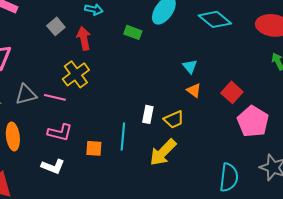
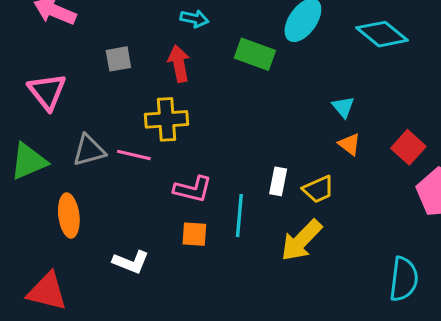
gray square: (56, 26) -> (118, 59), moved, turned 30
green rectangle: (133, 32) -> (255, 54), size x1.4
yellow cross: (76, 74) -> (166, 119), turned 32
pink L-shape: (60, 132) -> (193, 189), moved

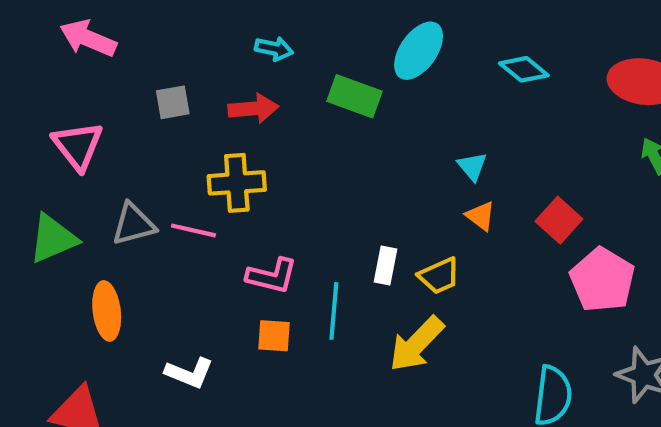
cyan diamond: (382, 34) -> (524, 69), size x0.7
red arrow: (179, 64) -> (253, 109), turned 96

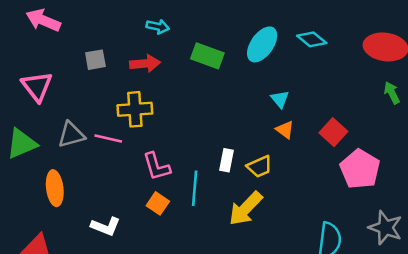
cyan ellipse: (419, 51) -> (262, 44), moved
pink L-shape: (272, 276) -> (157, 167), turned 60
orange square: (274, 336) -> (158, 203), turned 30

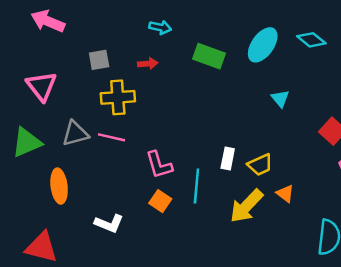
red arrow: (145, 63) -> (148, 64), size x0.7
yellow cross: (135, 109) -> (118, 97), moved
orange triangle: (285, 130) -> (285, 194), moved

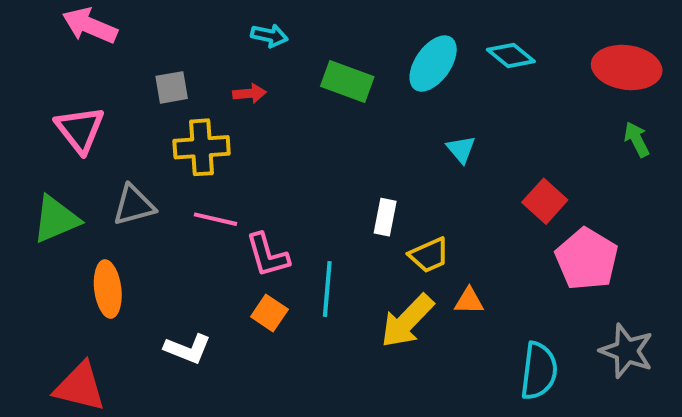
pink line: (112, 137) -> (216, 219), moved
white rectangle: (228, 159) -> (385, 217), moved
orange triangle: (285, 194) -> (469, 301), turned -36

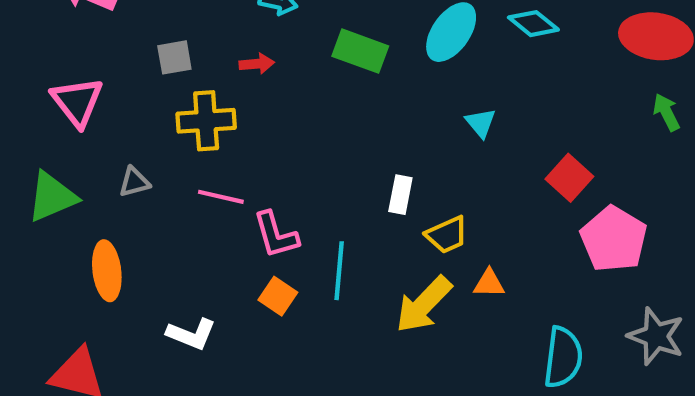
gray triangle: (134, 205) -> (134, 182), size x0.7

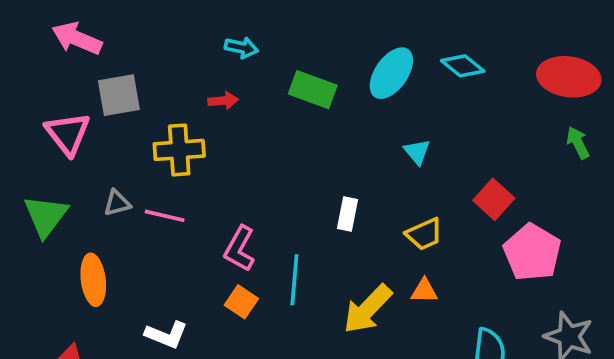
gray square: (174, 57) -> (119, 95), moved, size x1.4
green triangle: (52, 197) -> (46, 216), turned -30
pink line: (221, 197) -> (165, 216), moved
pink L-shape: (276, 235) -> (240, 249), turned 45
yellow trapezoid: (447, 235) -> (424, 234), moved

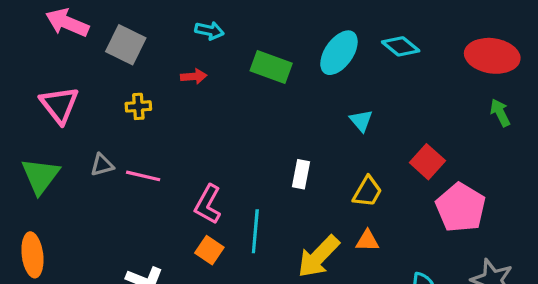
gray square: (119, 95) -> (126, 45), moved, turned 36
yellow cross: (179, 150) -> (138, 106), moved, size x0.6
yellow trapezoid: (424, 234) -> (367, 192), turned -36
orange ellipse: (93, 280) -> (32, 255), moved

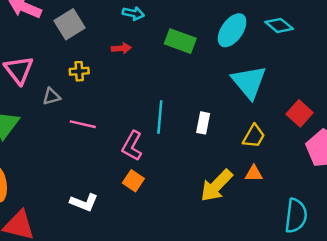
gray square: (126, 45) -> (70, 24), turned 32
cyan triangle: (361, 121) -> (249, 82), size x2.0
gray triangle: (102, 165) -> (51, 96), moved
cyan line: (255, 231) -> (160, 117), moved

